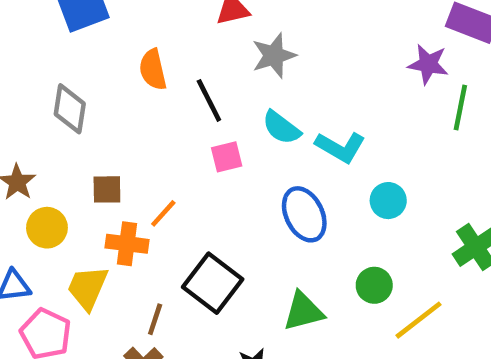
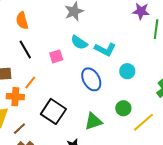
black line: (209, 100) -> (25, 50), moved
brown line: (155, 319) -> (19, 129), moved, turned 32

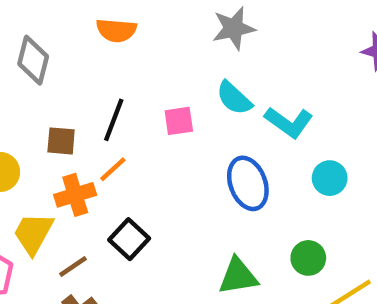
orange semicircle: (22, 21) -> (116, 30), turned -78
black line: (25, 50) -> (114, 120), moved, turned 42
orange cross: (15, 97) -> (75, 195), turned -30
black square: (53, 111) -> (129, 239), moved, size x0.7

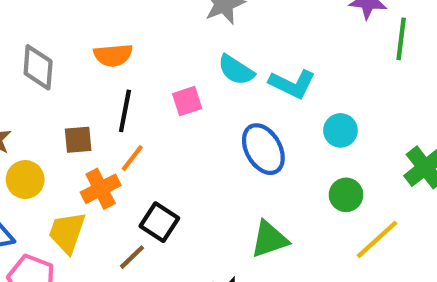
orange semicircle: (116, 30) -> (113, 55), moved
green circle: (308, 258) -> (346, 195), moved
brown line: (73, 267) -> (132, 257), moved

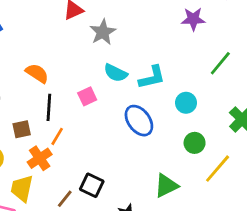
green line: (401, 39) -> (220, 63), moved, turned 40
orange semicircle: (113, 55) -> (37, 73), turned -135
cyan L-shape: (292, 84) -> (152, 77), turned -32
black square: (159, 222) -> (92, 185), moved
green triangle: (269, 239) -> (166, 186), moved

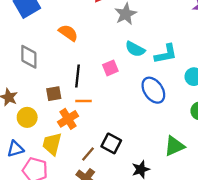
orange semicircle: (37, 73) -> (68, 33), moved
orange line: (57, 136) -> (84, 101), turned 56

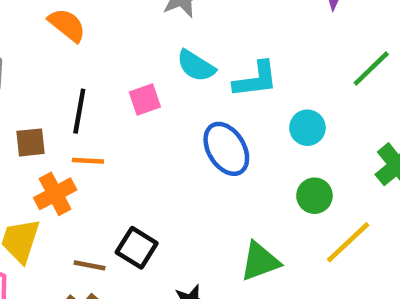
brown line: (88, 154) -> (90, 265), turned 56

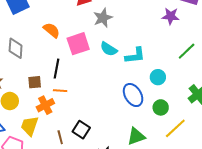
pink square: (145, 100) -> (78, 44), moved, size x1.6
blue ellipse: (226, 149) -> (133, 95), moved
brown line: (90, 265) -> (60, 137), turned 64

